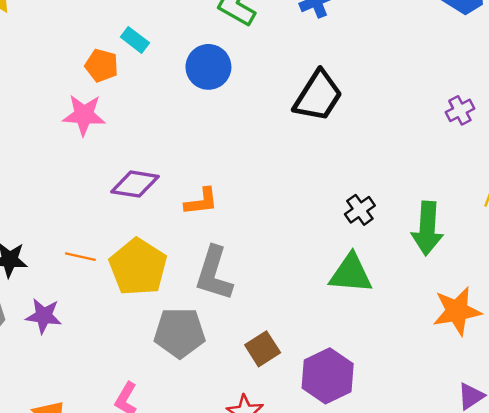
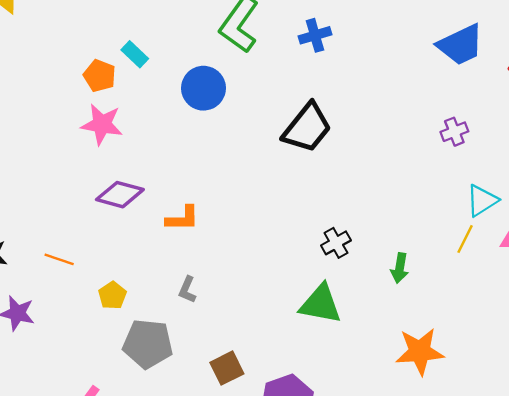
purple cross: (460, 110) -> (454, 132), moved
pink star: (84, 115) -> (102, 124), moved
green arrow: (427, 228) -> (400, 268), size x0.6
yellow pentagon: (138, 267) -> (112, 295), moved, size x0.5
gray L-shape: (214, 274) -> (187, 290), size x0.5

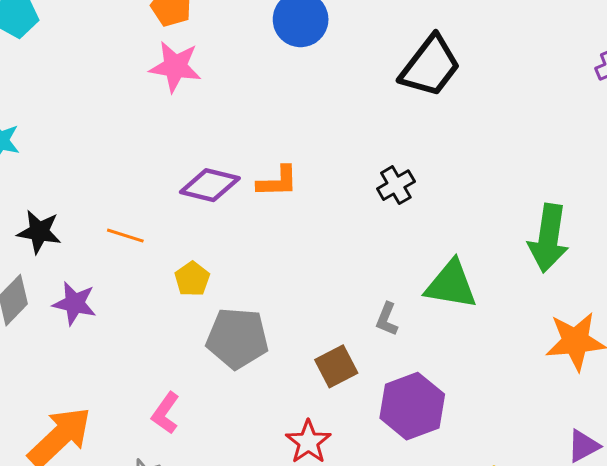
purple diamond: (120, 195) -> (210, 185), moved
black cross: (336, 243) -> (396, 185), moved
green arrow: (400, 268) -> (548, 238), size x1.8
gray L-shape: (187, 290) -> (387, 319), moved

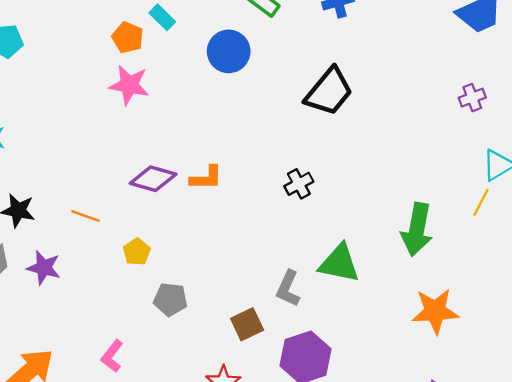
gray L-shape: (387, 319) -> (288, 289), size x1.4
gray pentagon: (237, 338) -> (170, 299), size x0.7

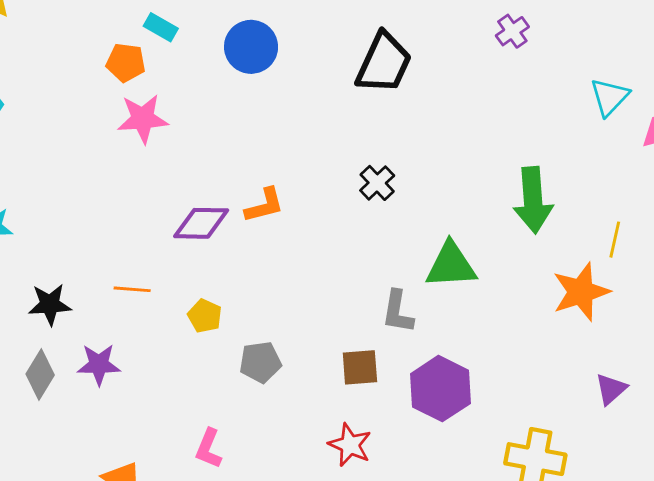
purple cross: (472, 98) -> (512, 31), moved
yellow line: (481, 202) -> (615, 240), moved
brown square: (247, 324) -> (360, 367), turned 36

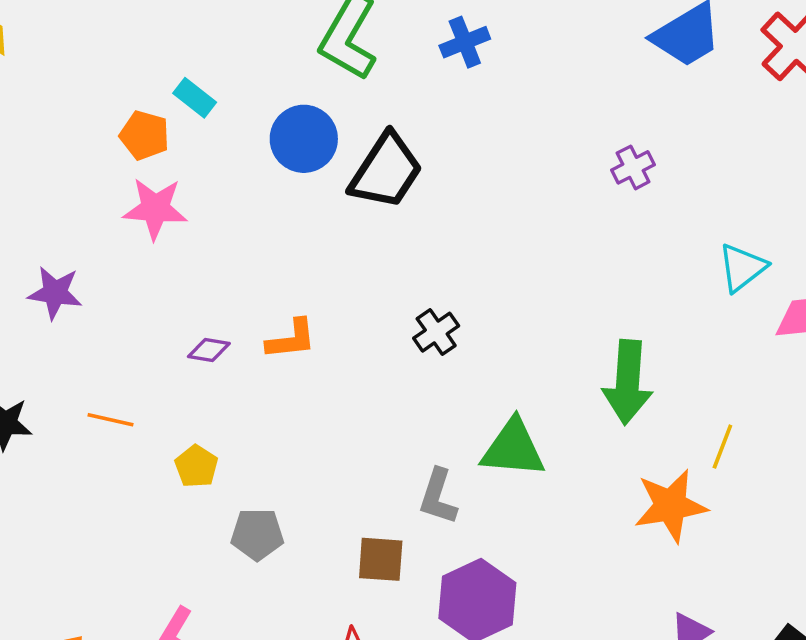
black trapezoid: (384, 63) -> (386, 171), moved
purple diamond: (201, 223) -> (209, 350), size x0.6
purple star: (99, 364) -> (55, 293), moved

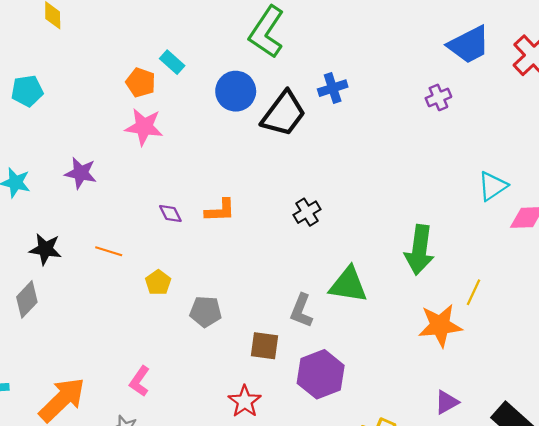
blue cross: (465, 42) -> (333, 88), moved
purple cross: (633, 167) -> (438, 97), moved
purple diamond: (209, 350) -> (170, 214), turned 50
gray pentagon: (257, 534) -> (206, 312), moved

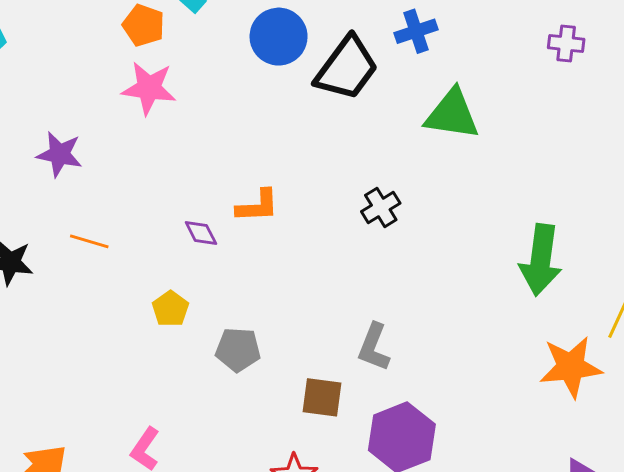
purple cross: (438, 97) -> (566, 44), turned 30
purple diamond: (170, 214) -> (201, 233), moved
orange line: (109, 251) -> (89, 241), moved
green triangle: (348, 285) -> (452, 114), moved

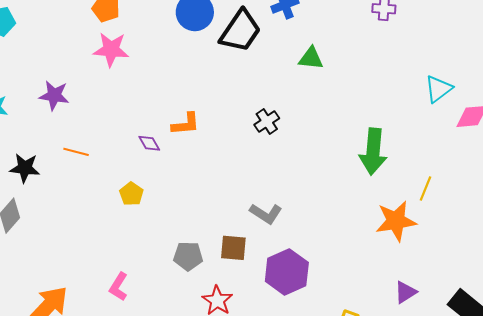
green triangle: (452, 114) -> (311, 58), size x0.7
gray L-shape: (374, 347) -> (266, 214), turned -76
gray pentagon: (238, 350) -> (188, 256), moved

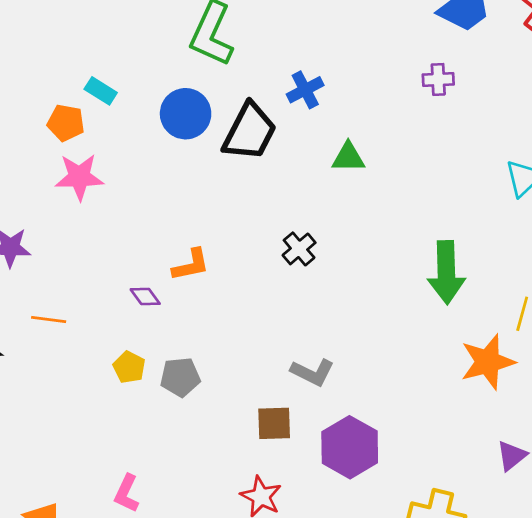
gray pentagon: (188, 256) -> (180, 377), moved

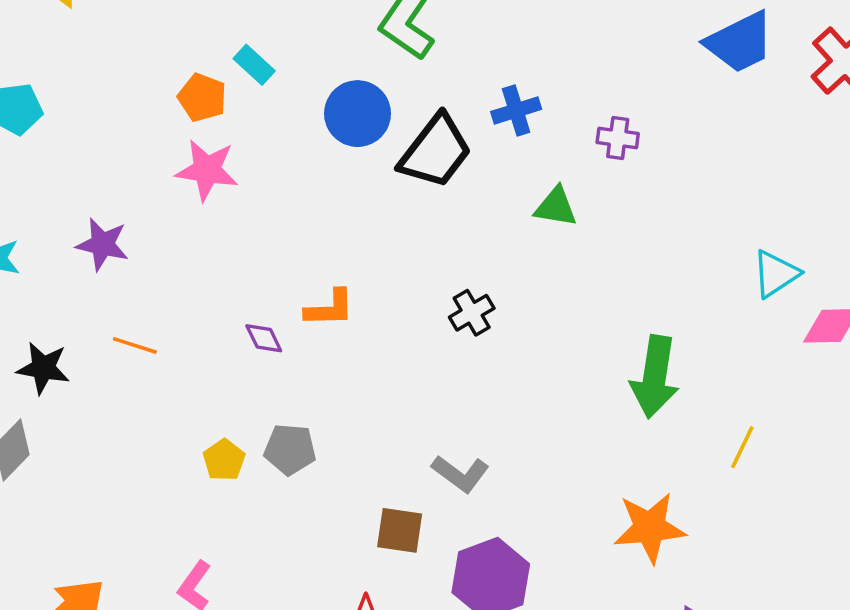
purple cross: (438, 79) -> (618, 138), moved
orange star: (488, 362) -> (650, 528), moved
yellow pentagon: (129, 367) -> (224, 460), moved

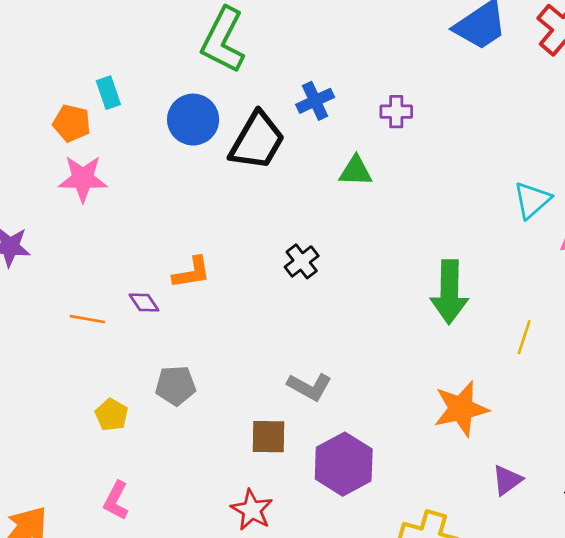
cyan rectangle: (254, 65) -> (108, 93), turned 36
orange line: (135, 345) -> (87, 319), moved
yellow pentagon: (224, 460) -> (112, 415), moved

